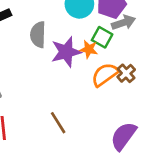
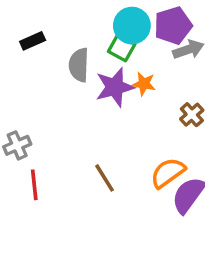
green square: (102, 37) -> (122, 48), moved
orange semicircle: (105, 75) -> (168, 173), moved

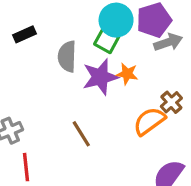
orange semicircle: (168, 173) -> (149, 121), moved
brown line: (104, 178) -> (81, 134), moved

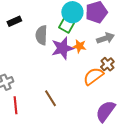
gray arrow: (168, 42) -> (105, 38), moved
brown line: (81, 134) -> (50, 98), moved

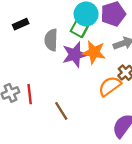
orange star: (79, 46) -> (94, 52), size x1.5
red line: (15, 105) -> (30, 94), moved

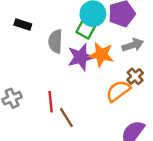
black rectangle: (21, 24) -> (23, 25), turned 42
red line: (30, 94) -> (51, 102), moved

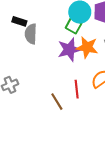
gray semicircle: (55, 41) -> (31, 34), moved
red line: (51, 102) -> (77, 89), moved

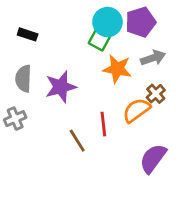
gray semicircle: (31, 34) -> (23, 79), moved
purple star: (69, 49) -> (61, 87), moved

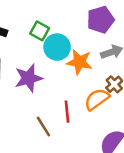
cyan circle: (108, 22) -> (57, 47), moved
green square: (99, 40) -> (40, 31), moved

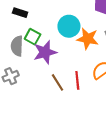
green square: (40, 31) -> (33, 37), moved
brown line: (43, 127) -> (57, 82), moved

